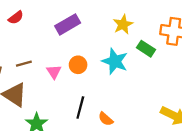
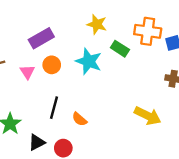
purple rectangle: (68, 24) -> (41, 38), moved
yellow star: (123, 24) -> (97, 24), turned -30

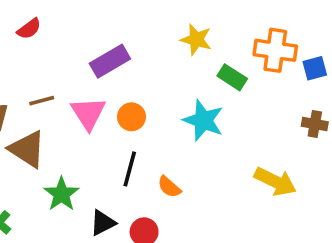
cyan star: (89, 61) -> (203, 120), moved
orange circle: (52, 65) -> (131, 117), moved
pink triangle: (27, 72) -> (88, 113), size x1.5

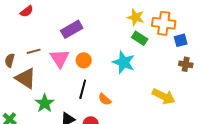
yellow star: (196, 40) -> (136, 17), moved
blue square: (315, 68) -> (181, 40), moved

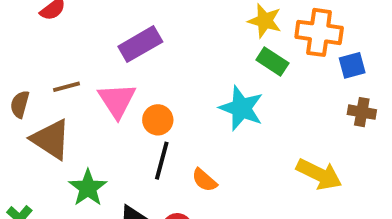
orange circle: (84, 60) -> (158, 120), moved

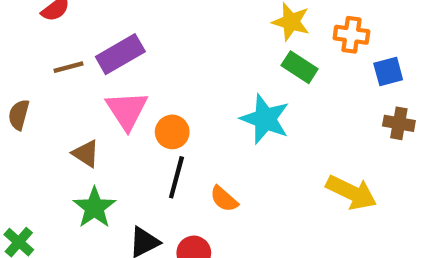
orange cross: (319, 32) -> (351, 35), size x0.7
purple rectangle: (140, 44) -> (120, 54), moved
brown line: (66, 87) -> (68, 67), moved
brown triangle: (51, 139) -> (86, 154), moved, size x0.6

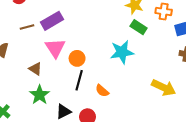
cyan star: (265, 119) -> (122, 52), turned -30

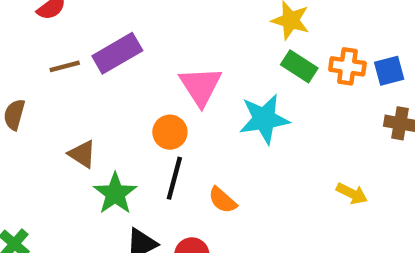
orange cross: (164, 11) -> (347, 66), moved
pink triangle: (55, 48) -> (201, 86), moved
yellow arrow: (164, 88) -> (352, 194), size x0.6
green star: (40, 95) -> (115, 194), moved

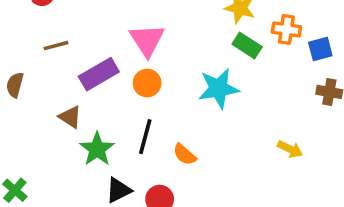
purple rectangle: (117, 53) -> (99, 74), moved
orange cross: (347, 66) -> (286, 29), moved
pink triangle: (201, 86) -> (147, 40), moved
orange circle: (170, 132) -> (147, 83), moved

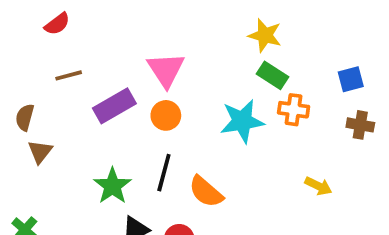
orange cross: (286, 29) -> (294, 110), moved
brown triangle: (70, 117) -> (40, 152), moved, turned 35
orange semicircle: (185, 155) -> (206, 192), size x1.4

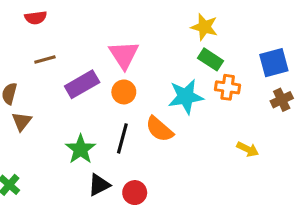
red semicircle: (57, 24) -> (36, 18), turned 30
blue square: (351, 79) -> (274, 63), size x1.4
brown cross: (360, 125) -> (282, 100), turned -35
orange semicircle: (206, 192) -> (159, 129), moved

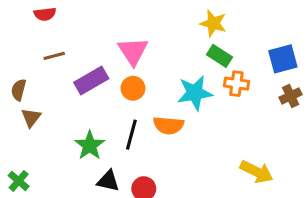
orange semicircle: (159, 129) -> (168, 125), turned -36
yellow arrow: (248, 149) -> (257, 172), moved, size x1.5
black triangle: (99, 185) -> (108, 181), turned 40

